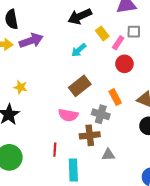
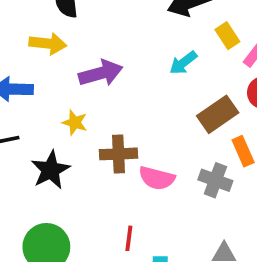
purple arrow: (31, 41) -> (101, 73), moved
brown rectangle: (80, 86) -> (218, 114), moved
brown cross: (90, 135) -> (118, 154), moved

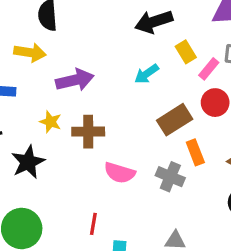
brown cross: (118, 154) -> (88, 132), moved

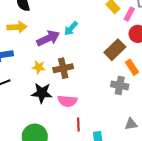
cyan arrow: (147, 74) -> (71, 28), moved
black star: (28, 162) -> (42, 93), moved, turned -30
pink semicircle: (120, 173) -> (67, 101), moved

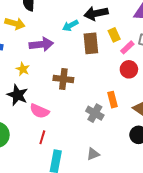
cyan arrow: (71, 28) -> (70, 26), moved
brown rectangle: (115, 50) -> (91, 43), moved, turned -70
brown cross: (63, 68) -> (63, 79), moved
gray triangle: (131, 124) -> (93, 154), turned -32

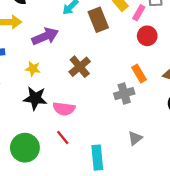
brown cross: (63, 79) -> (80, 67), turned -30
gray cross: (95, 113) -> (124, 94), turned -30
red line: (42, 137) -> (63, 138), moved, turned -40

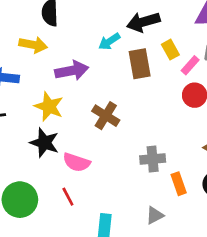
brown cross: (80, 67) -> (106, 116), turned -30
yellow star: (33, 69) -> (49, 107), size x1.5
orange rectangle: (139, 73) -> (179, 184), moved

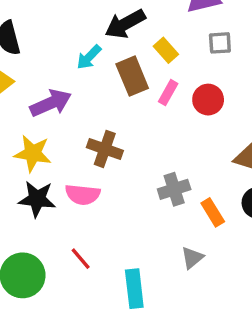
pink rectangle: (190, 65) -> (168, 93), moved
pink semicircle: (76, 162) -> (83, 195), moved

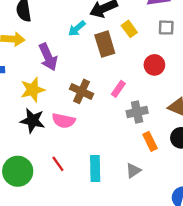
pink rectangle: (168, 93) -> (118, 89), moved
purple arrow: (51, 103) -> (48, 57), turned 84
yellow star: (33, 153) -> (33, 90), turned -30
gray cross: (174, 189) -> (137, 112), moved
cyan rectangle: (134, 289) -> (95, 168), moved

